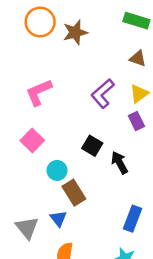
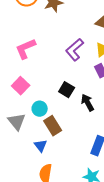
gray triangle: (27, 228) -> (17, 122), moved

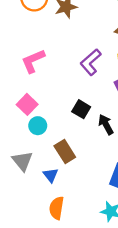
cyan circle: (40, 109) -> (38, 126), moved
gray triangle: (17, 122) -> (22, 161), moved

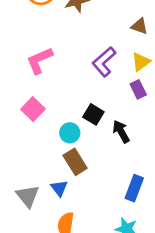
cyan circle: (38, 126) -> (70, 133), moved
gray triangle: (22, 161) -> (28, 196), moved

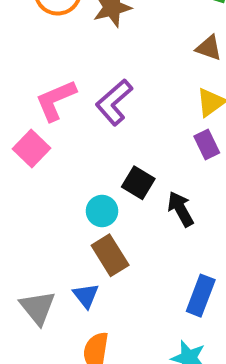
purple L-shape: (104, 62) -> (114, 102), moved
pink square: (33, 109) -> (32, 149), moved

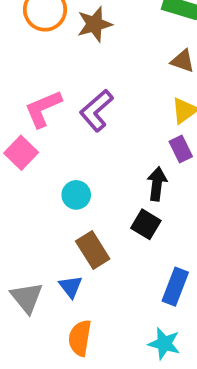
black square: (138, 183) -> (146, 224), moved
black arrow: (181, 209) -> (157, 184), moved, turned 36
cyan circle: (102, 211) -> (76, 195), moved

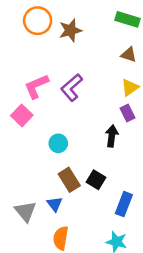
black square: (146, 224) -> (96, 180), moved

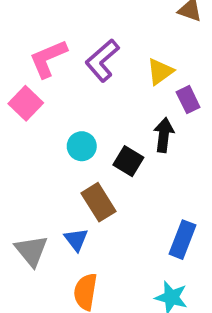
yellow triangle: (130, 87) -> (160, 72), moved
black square: (96, 180) -> (128, 161), moved

